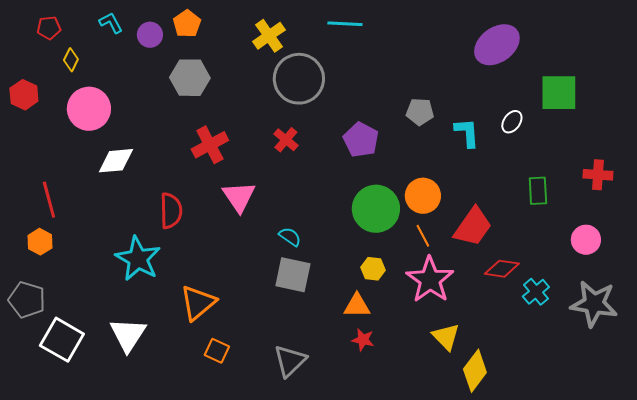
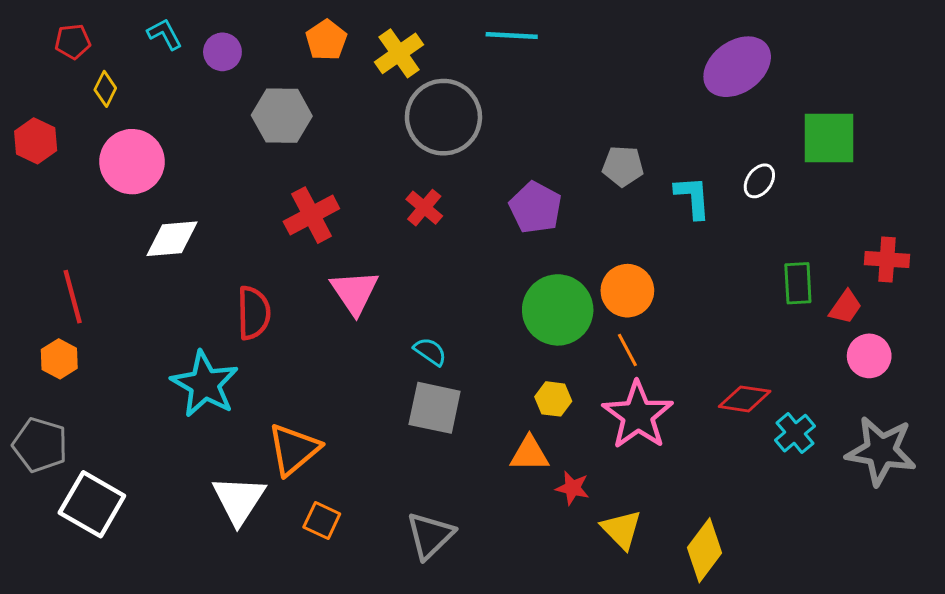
orange pentagon: (187, 24) -> (326, 40), moved
red trapezoid: (473, 227) -> (845, 307), moved, size x0.6
white triangle: (128, 335) -> (239, 500), moved
yellow triangle: (446, 337) -> (621, 529), moved
red star: (363, 340) -> (573, 488), moved

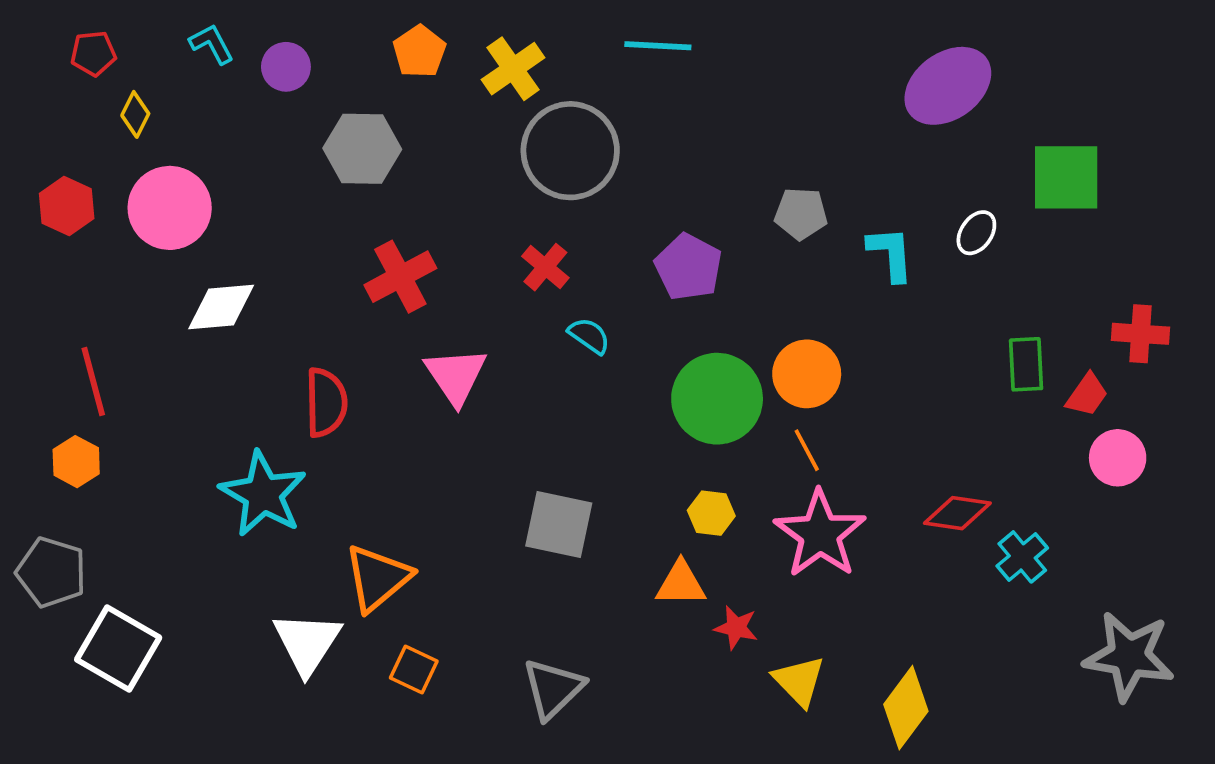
red hexagon: (36, 141) -> (67, 206), moved
cyan semicircle: (430, 351) -> (589, 336), moved
gray star: (881, 451) -> (1129, 656), moved

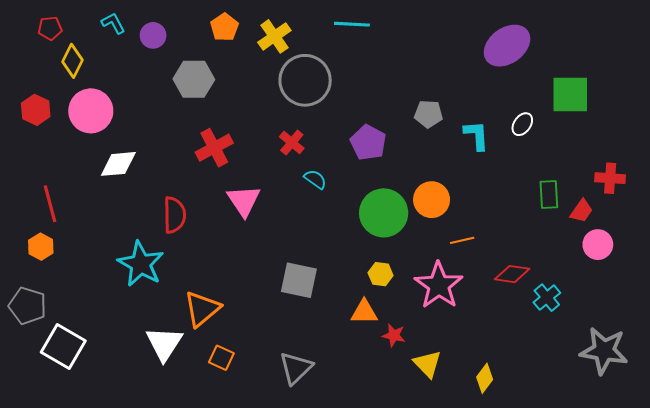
yellow diamond: (135, 114) -> (72, 61), size x1.4
orange line: (807, 450) -> (462, 240), moved, turned -75
yellow diamond: (906, 708) -> (485, 378), size x0.7

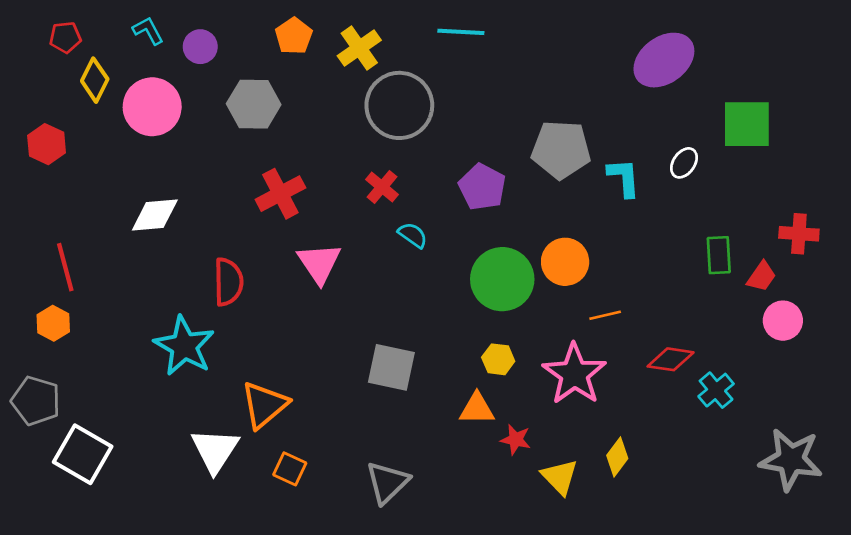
pink circle: (91, 111) -> (152, 107), moved
gray pentagon: (428, 114) -> (561, 150), size x1.6
yellow diamond: (485, 378) -> (617, 457), moved

